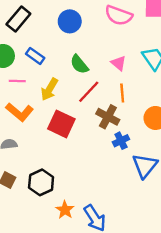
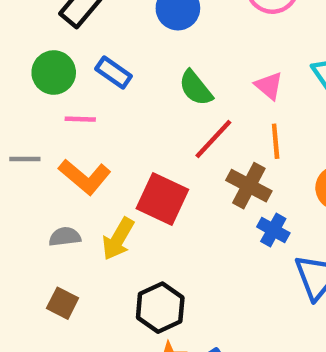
yellow arrow: (49, 89) -> (118, 239), moved
blue cross: (121, 141) -> (273, 230), turned -35
black hexagon: (41, 182) -> (160, 308), moved

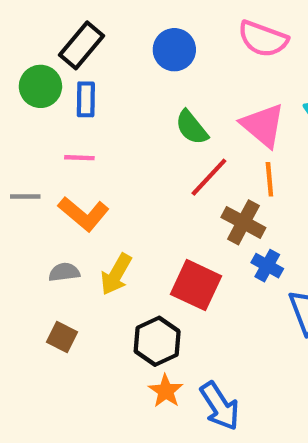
green circle: (54, 72) -> (40, 86), moved
blue rectangle: (114, 72) -> (86, 99), moved, turned 56
pink triangle: (269, 86) -> (263, 125), size x1.6
red square: (162, 199) -> (196, 285), moved

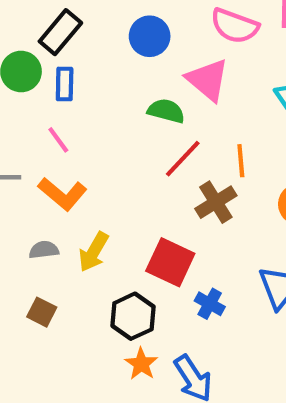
pink triangle: (263, 125) -> (208, 80), moved
green semicircle: (192, 127) -> (166, 111), turned 144
pink line: (79, 158) -> (58, 140), turned 52
brown cross: (243, 222) -> (216, 202), turned 30
blue cross: (267, 266) -> (210, 304), moved

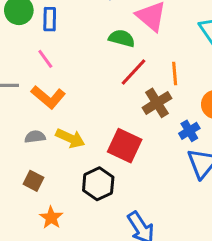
yellow arrow: (94, 252) -> (70, 138), turned -96
blue cross: (210, 304) -> (189, 131), moved, turned 30
orange star: (141, 364) -> (51, 218), moved

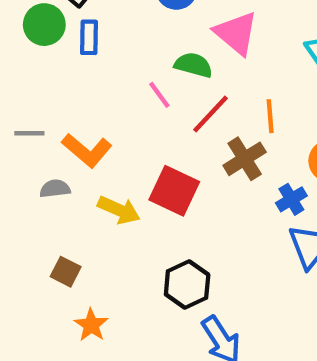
pink line: (45, 59) -> (159, 95), moved
gray semicircle: (35, 137) -> (55, 189), moved
red square: (125, 146) -> (174, 191), moved
black hexagon: (98, 184) -> (187, 285), moved

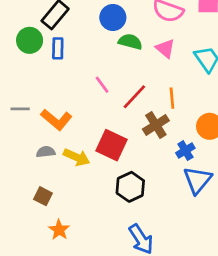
pink triangle: (236, 33) -> (165, 48), moved, size x0.7
green semicircle: (193, 65) -> (130, 42), moved
gray semicircle: (55, 189) -> (46, 152), moved
black hexagon: (187, 285) -> (130, 187), moved

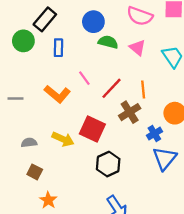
blue rectangle: (58, 48) -> (58, 48), moved
orange L-shape: (56, 120) -> (57, 94), moved
gray semicircle: (46, 152) -> (29, 143), moved

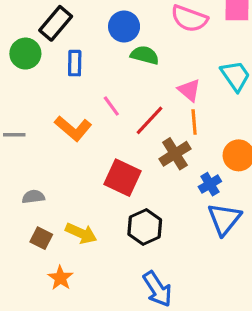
pink triangle: (137, 48) -> (189, 90), moved
yellow arrow: (63, 139) -> (81, 233), moved

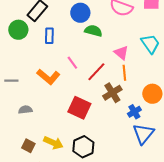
gray semicircle: (33, 197) -> (25, 110), moved
black hexagon: (145, 227) -> (83, 147), moved

